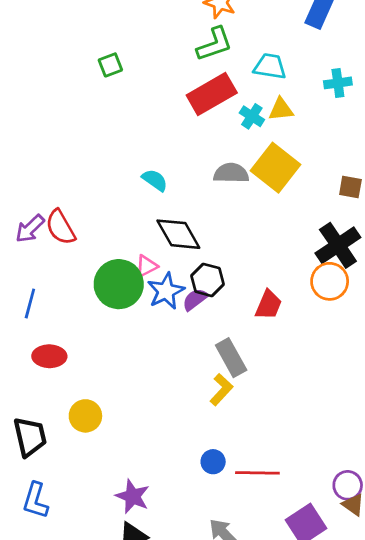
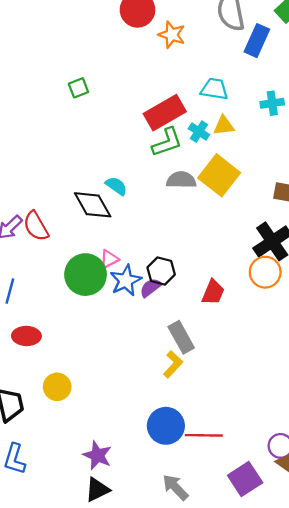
green L-shape: (214, 44) -> (167, 142), moved
black diamond: (178, 234) -> (93, 205), moved
blue circle: (213, 462) -> (166, 426), size x1.8

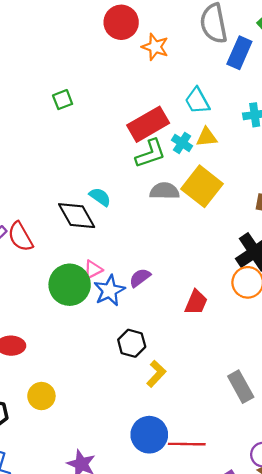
cyan trapezoid: (214, 89) -> (197, 101), turned -128
black hexagon: (161, 271) -> (132, 343), moved
purple semicircle: (151, 288) -> (140, 278), moved
gray rectangle: (181, 337) -> (241, 387), moved

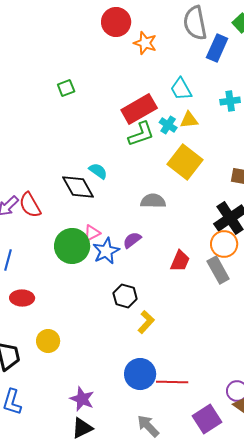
gray semicircle: (164, 191) -> (153, 201), moved
gray rectangle: (241, 387) -> (218, 270), moved

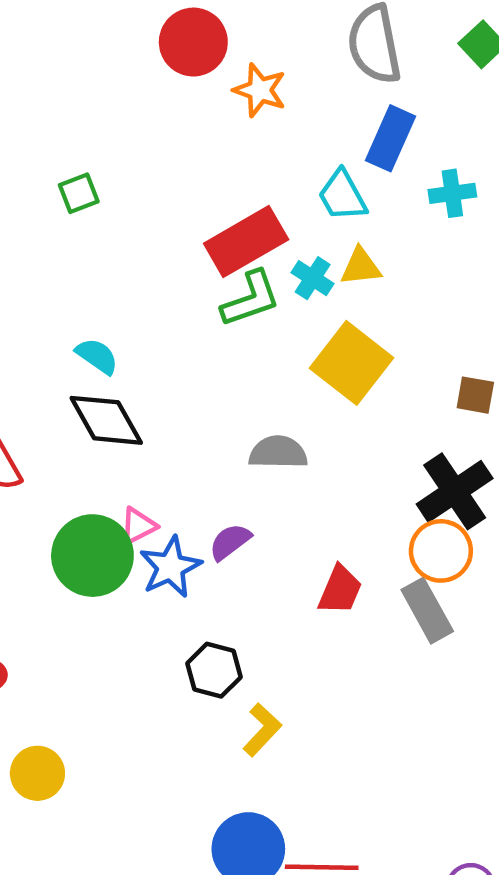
blue rectangle: (217, 48) -> (390, 138), moved
cyan cross: (230, 101) -> (452, 193), moved
cyan semicircle: (98, 171) -> (97, 356), moved

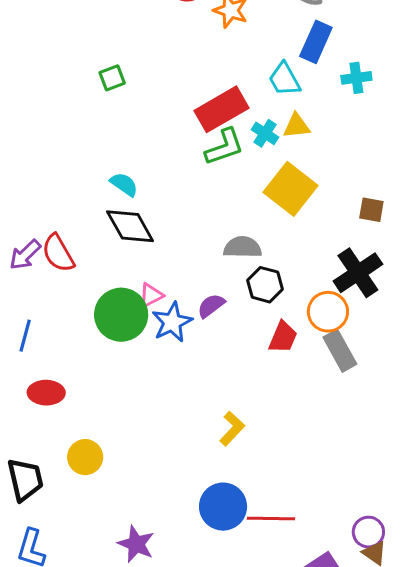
orange circle: (441, 551) -> (328, 312), moved
black hexagon: (214, 670) -> (265, 285), moved

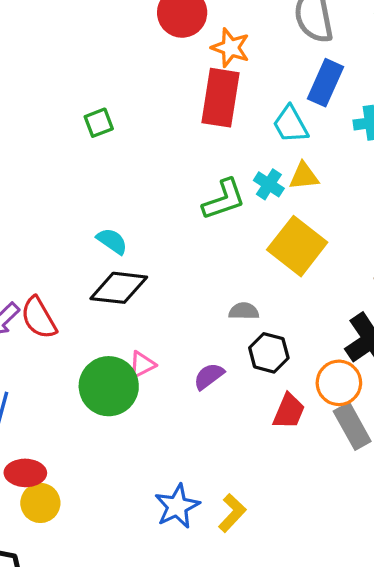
red rectangle: (222, 109) -> (220, 98), moved, turned -51
black diamond: (130, 226) -> (119, 288), turned -54
gray semicircle: (243, 247) -> (244, 311), size x0.7
blue star: (172, 322) -> (177, 506), moved
yellow circle: (85, 457) -> (40, 503), moved

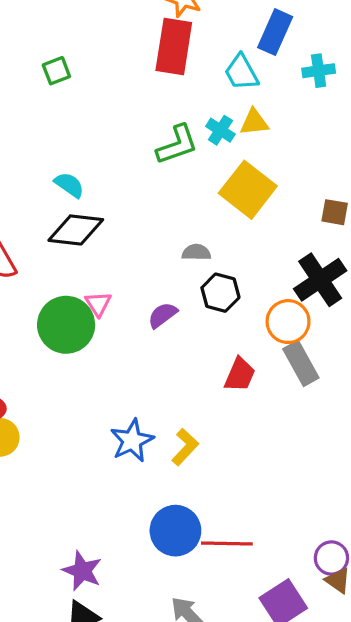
pink triangle: (142, 365) -> (98, 304), turned -36
red trapezoid: (289, 411) -> (240, 375), moved

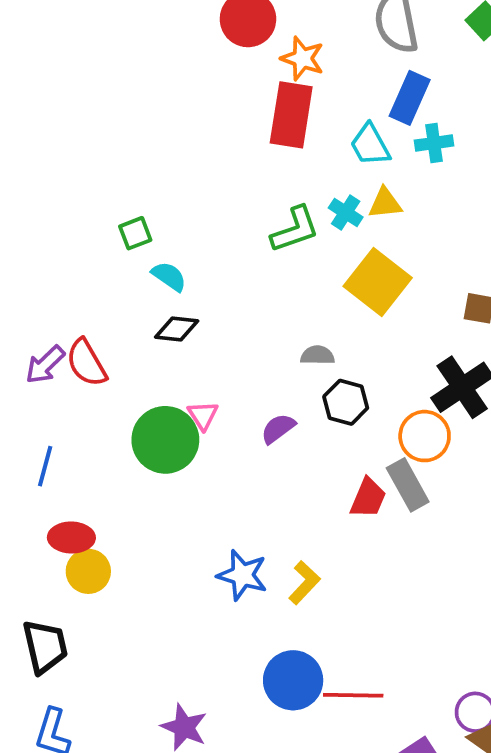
green square: (56, 71) -> (135, 233), moved
cyan cross: (319, 71) -> (434, 143), moved
black diamond: (76, 230) -> (177, 329), size x0.7
gray rectangle: (301, 363) -> (408, 485), moved
blue star: (132, 441) -> (242, 575), turned -30

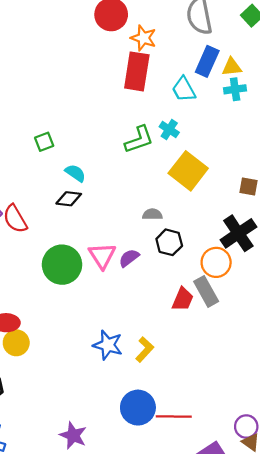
cyan cross: (434, 143) -> (235, 89), moved
yellow triangle: (385, 203) -> (232, 67), moved
cyan semicircle: (169, 276) -> (75, 173), moved
pink triangle: (203, 415) -> (102, 256), moved, size x1.5

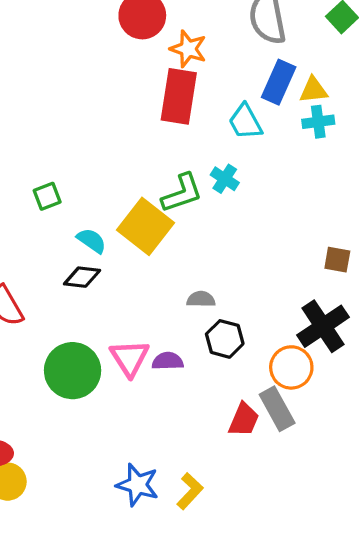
yellow square: (188, 171) -> (145, 226), moved
purple semicircle: (129, 258) -> (168, 361), turned 35

